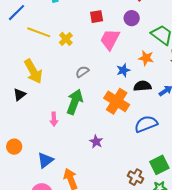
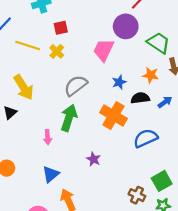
red square: (97, 17) -> (61, 28), moved
purple circle: (132, 18) -> (126, 26), size x1.5
orange star: (146, 58) -> (151, 75), moved
gray semicircle: (82, 72) -> (76, 86), size x1.6
blue triangle: (45, 160) -> (51, 174), moved

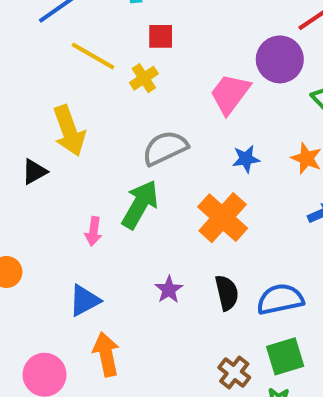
black semicircle: (140, 98) -> (227, 293), moved, turned 72
blue semicircle: (146, 138) -> (280, 299), moved

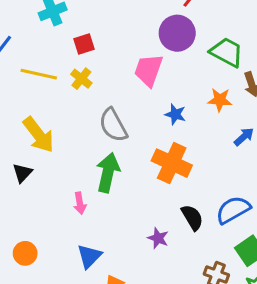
gray semicircle: (165, 148) -> (113, 125), turned -76
blue star: (246, 159) -> (175, 114), turned -30
purple star: (169, 290) -> (158, 238), moved

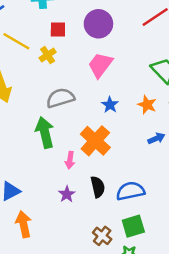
purple circle: (177, 33) -> (98, 24), moved
gray semicircle: (113, 125) -> (60, 98), turned 84
green arrow: (108, 173) -> (45, 132), turned -44
pink arrow: (80, 203) -> (70, 160), moved

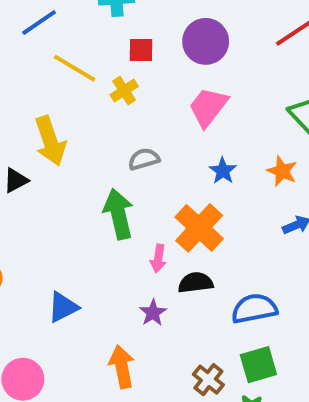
gray semicircle: (60, 98) -> (144, 159), size x0.7
black semicircle: (98, 187) -> (196, 283), moved, turned -85
orange arrow: (24, 224) -> (122, 367), moved

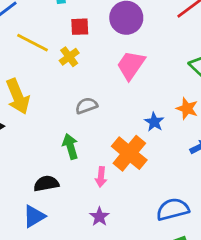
blue star: (223, 171) -> (154, 122), moved
green arrow: (119, 214) -> (70, 146), size x0.7
black semicircle: (196, 283) -> (46, 184), moved

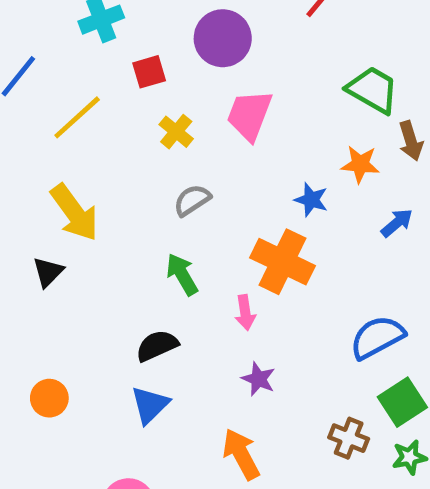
yellow line: (32, 43) -> (77, 117), turned -56
yellow cross: (69, 57) -> (176, 132), moved

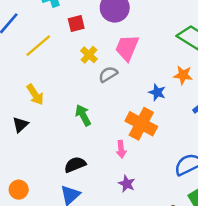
gray semicircle: (192, 200) -> (108, 74), moved
yellow arrow: (75, 213) -> (35, 95), size x0.7
green arrow: (182, 274) -> (83, 115), moved

